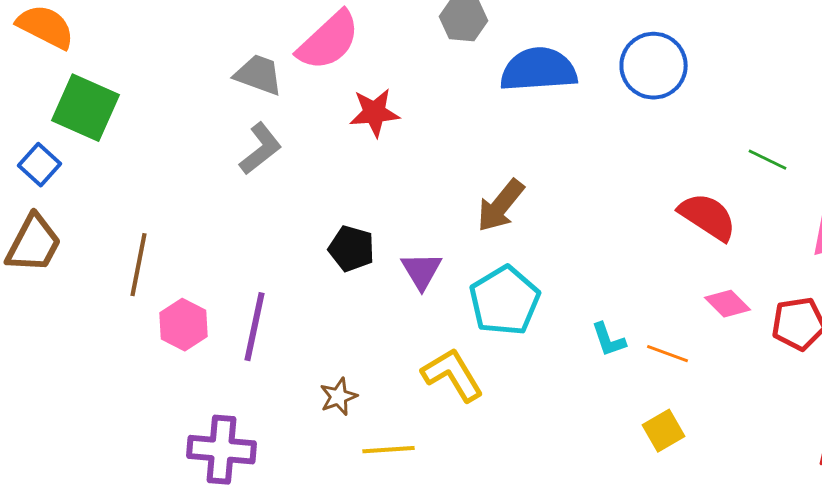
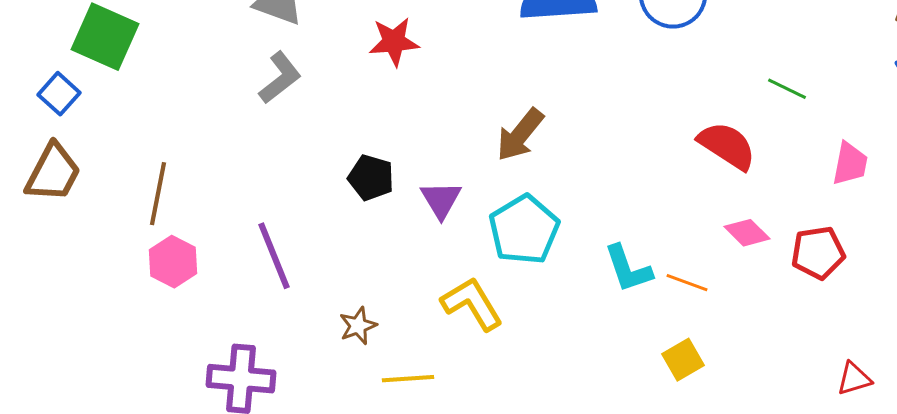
pink hexagon: (184, 325) -> (173, 262), moved
purple line: (254, 327) -> (274, 256), turned -34
cyan L-shape: (608, 340) -> (628, 269), size x1.4

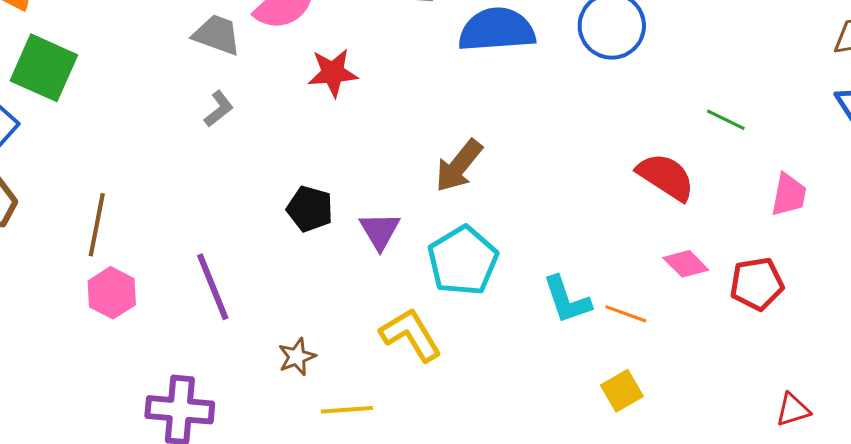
gray L-shape: (280, 78) -> (219, 109), size x0.7

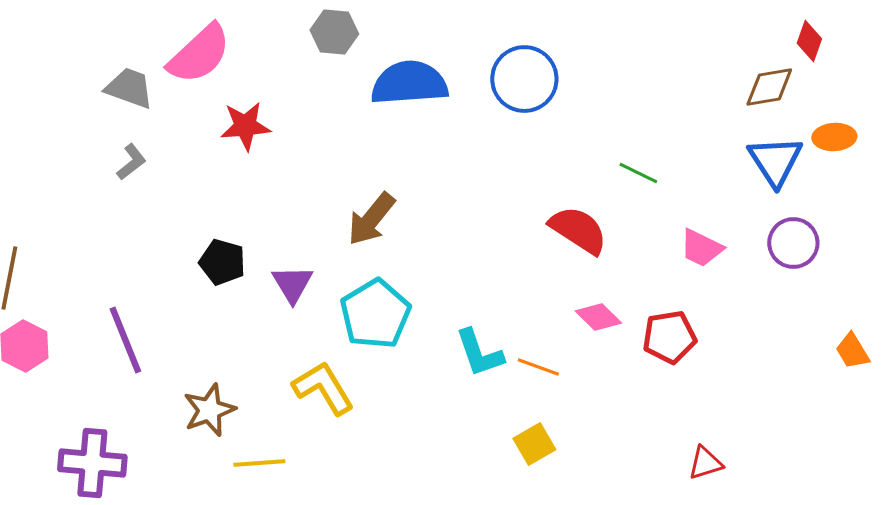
pink trapezoid: (789, 195) -> (701, 248), turned 105
brown star: (297, 357) -> (209, 410), size x1.4

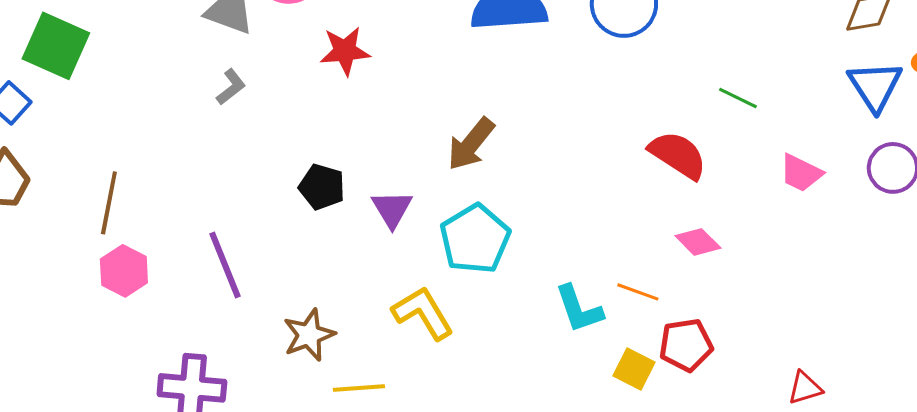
red pentagon: (669, 337) -> (686, 345), moved
cyan L-shape: (479, 353) -> (579, 309), moved
yellow square: (534, 444) -> (634, 369), turned -33

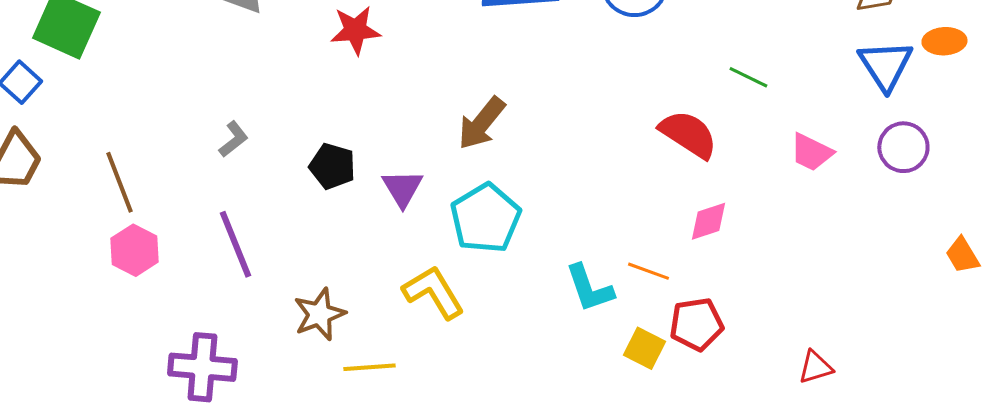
gray L-shape: (231, 87) -> (233, 139), moved
brown line: (109, 203) -> (119, 182), turned -32
pink diamond: (698, 242) -> (708, 221), turned -63

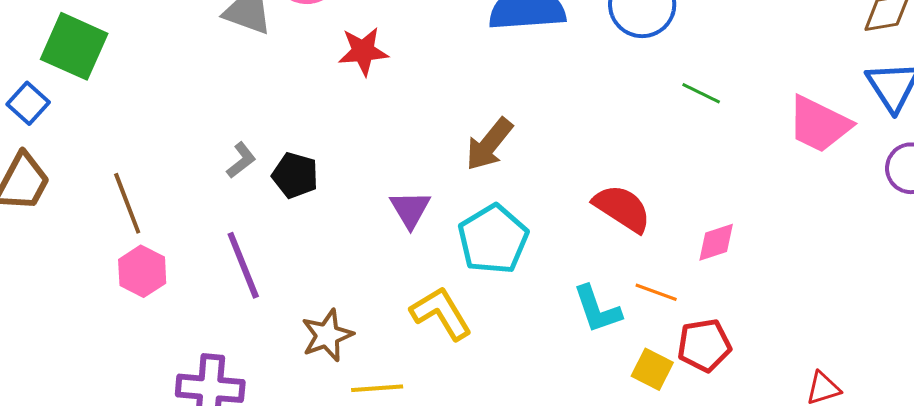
green line: (748, 77) -> (701, 93), moved
red semicircle: (688, 134) -> (622, 208), moved
pink trapezoid: (811, 152) -> (819, 124), moved, size x1.5
black pentagon: (332, 166) -> (295, 175), moved

